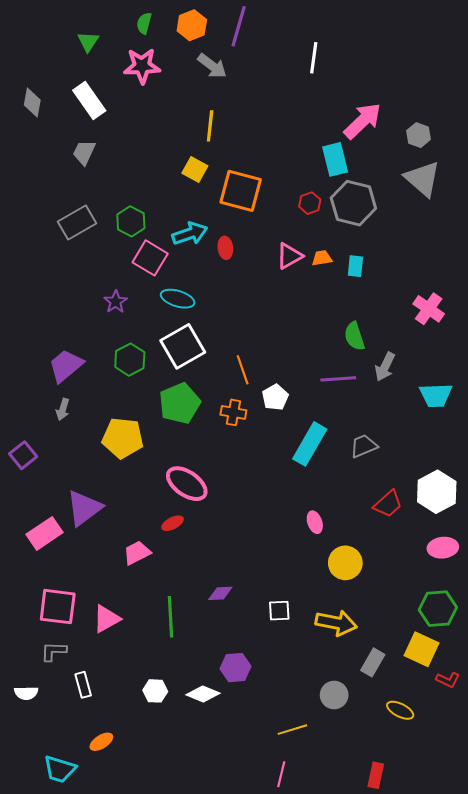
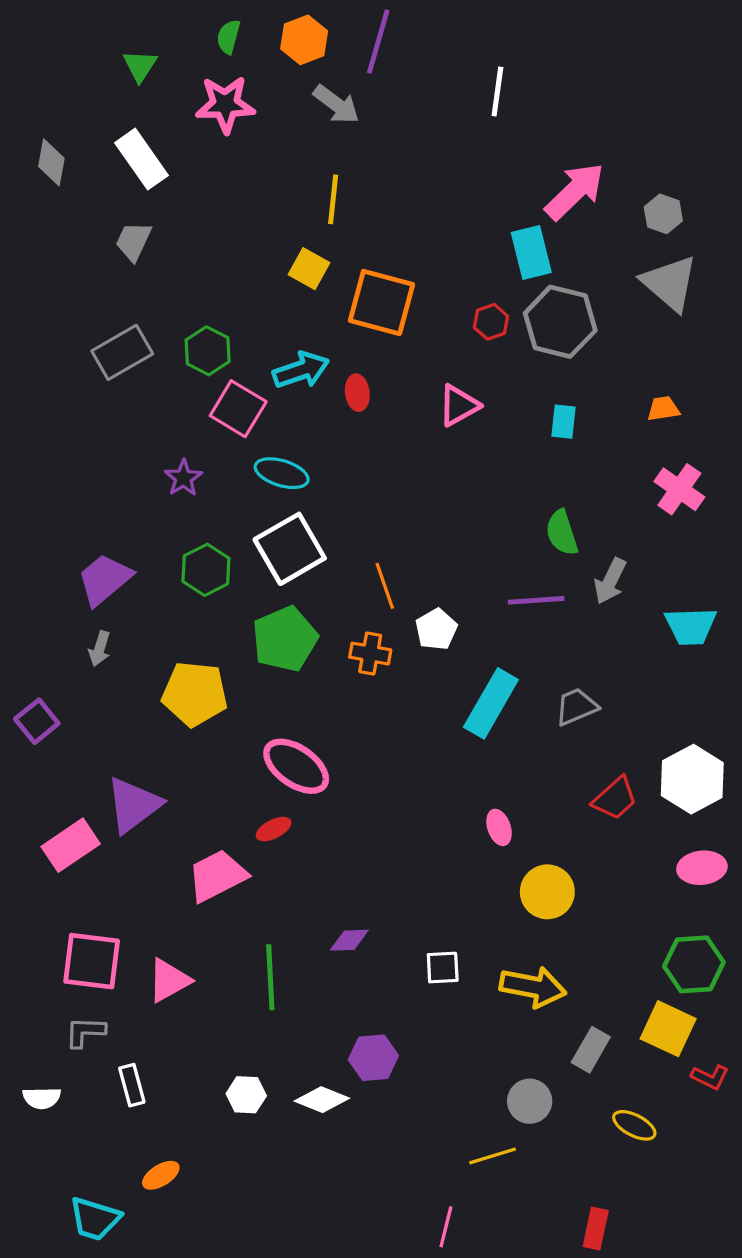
orange trapezoid: (322, 258) -> (663, 409), moved
pink trapezoid: (137, 553) -> (217, 876), size x1.4
yellow line: (292, 730) -> (493, 1156), moved

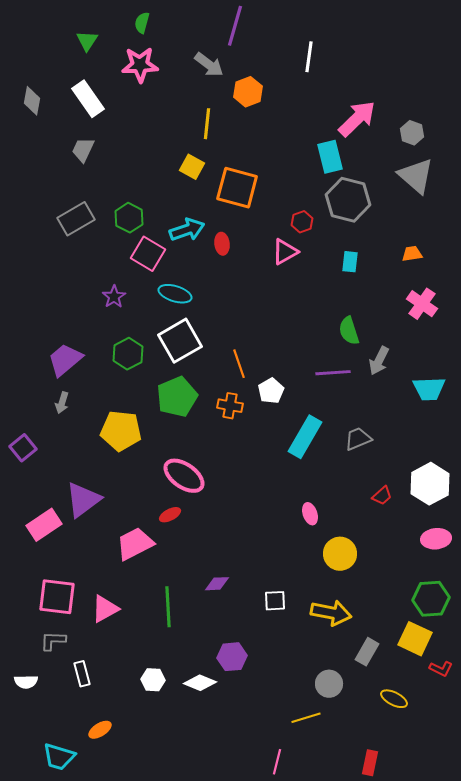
orange hexagon: (304, 40) -> (248, 92), moved
red hexagon: (491, 322) -> (302, 222), moved
red trapezoid: (615, 798) -> (382, 496), size x0.7

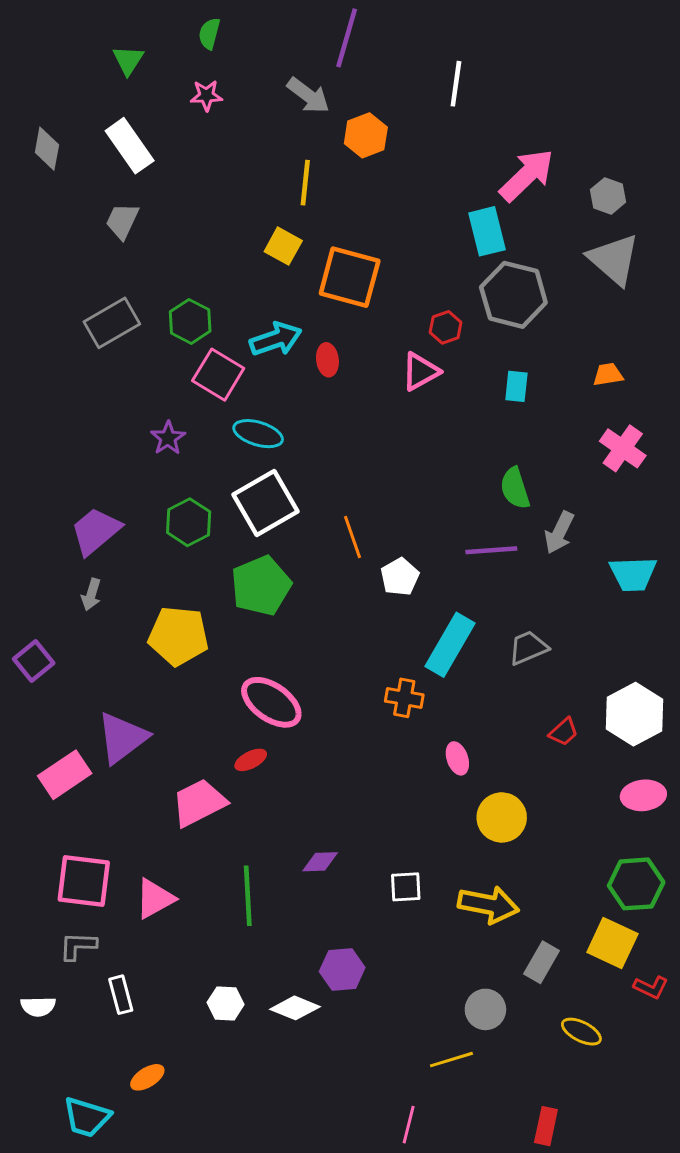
pink star: (140, 65) -> (206, 96), size x0.6
orange cross: (230, 406) -> (404, 698), moved

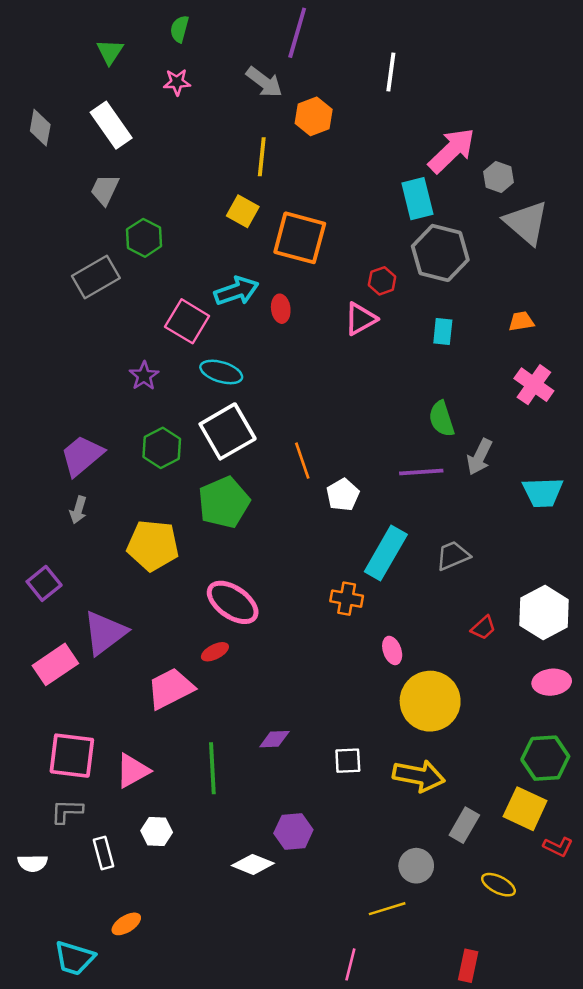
gray hexagon: (608, 196) -> (498, 177), moved
green hexagon: (190, 321) -> (144, 238), moved
purple square: (34, 661) -> (44, 583), moved
yellow circle: (502, 817) -> (430, 701), size x1.4
white hexagon: (226, 1004) -> (157, 832), moved

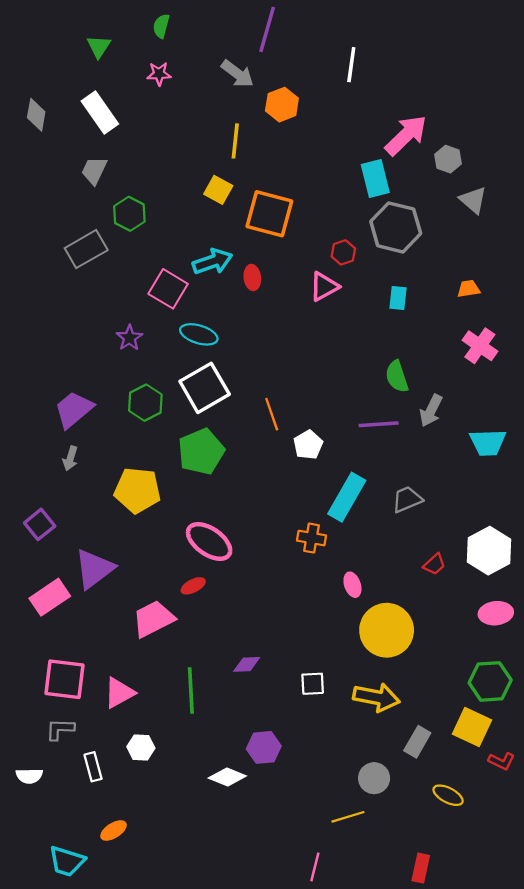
gray triangle: (526, 223) -> (473, 200), size x0.7

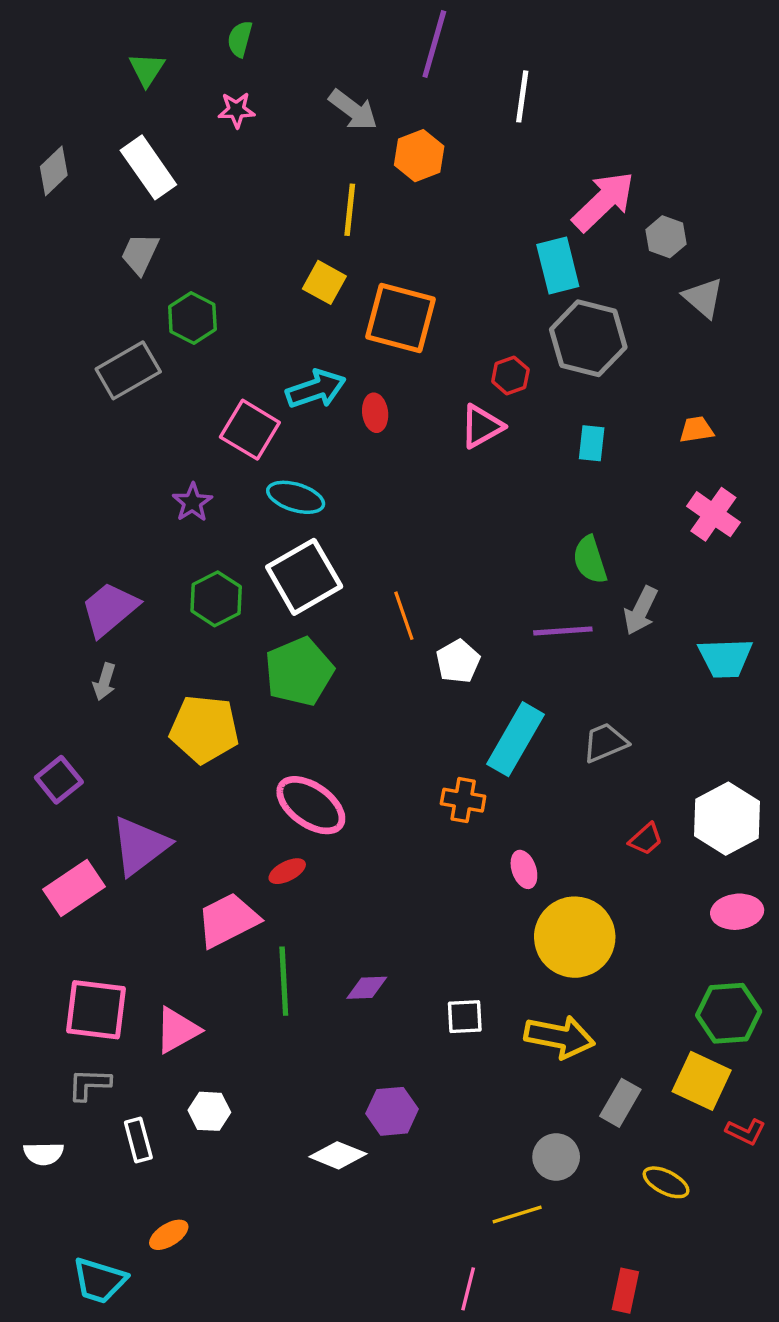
purple line: (267, 29) -> (434, 44), moved
gray diamond: (36, 115) -> (54, 171), turned 36
green line: (191, 691) -> (284, 981), moved

